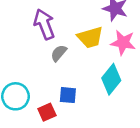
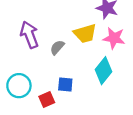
purple arrow: (44, 24) -> (29, 35), moved

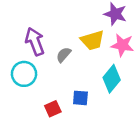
blue square: (65, 84) -> (80, 98), moved
cyan circle: (19, 86) -> (24, 74), moved

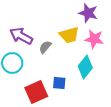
purple arrow: (35, 42) -> (21, 36), turned -40
red square: (53, 109) -> (36, 92), size x1.6

